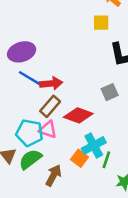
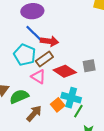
gray square: (110, 92) -> (89, 66), moved
cyan pentagon: (29, 133) -> (25, 55), moved
cyan cross: (94, 146) -> (71, 98), turned 30

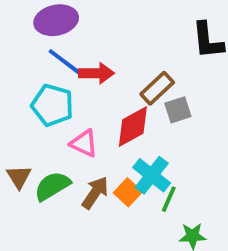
brown rectangle: (44, 59) -> (157, 88), moved
red diamond: (65, 71) -> (133, 127), turned -55
cyan cross: (71, 98) -> (152, 175), turned 30
brown arrow: (34, 113) -> (95, 193), moved

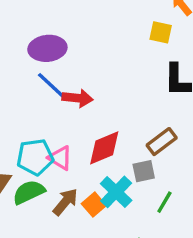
brown rectangle: (157, 88) -> (162, 142), moved
cyan pentagon: (52, 105) -> (35, 157), moved, turned -30
gray square: (178, 110) -> (144, 171), moved
green line: (169, 199) -> (164, 202), moved

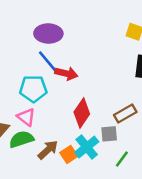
red diamond: (104, 148) -> (82, 113), turned -40
cyan pentagon: (35, 157) -> (33, 89), moved
pink triangle: (60, 158) -> (26, 117), moved

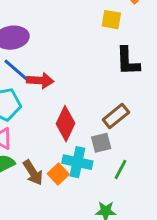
cyan cross: (87, 147) -> (77, 162), turned -30
brown arrow: (48, 150) -> (33, 173), turned 110

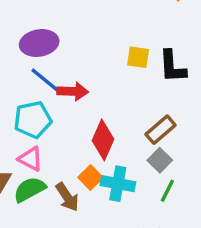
yellow square: (111, 20) -> (138, 57), moved
gray square: (101, 143) -> (160, 160), moved, turned -30
orange square: (58, 174) -> (90, 178), moved

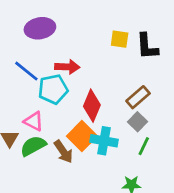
blue line: (45, 80) -> (26, 71), moved
cyan pentagon: (33, 120) -> (53, 89), moved
orange square: (90, 178) -> (82, 136), size x1.5

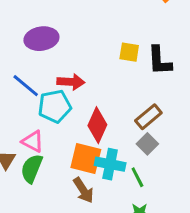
orange square: (82, 136) -> (86, 159), turned -32
green semicircle: (33, 146) -> (32, 169), turned -40
green line: (144, 146) -> (137, 177), moved, turned -54
brown arrow: (63, 152) -> (83, 190), moved

